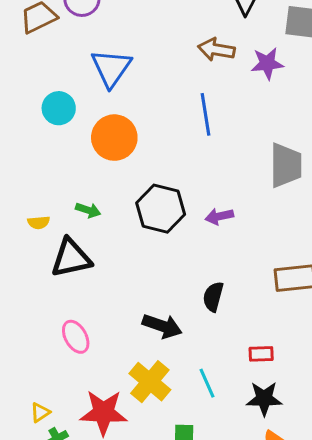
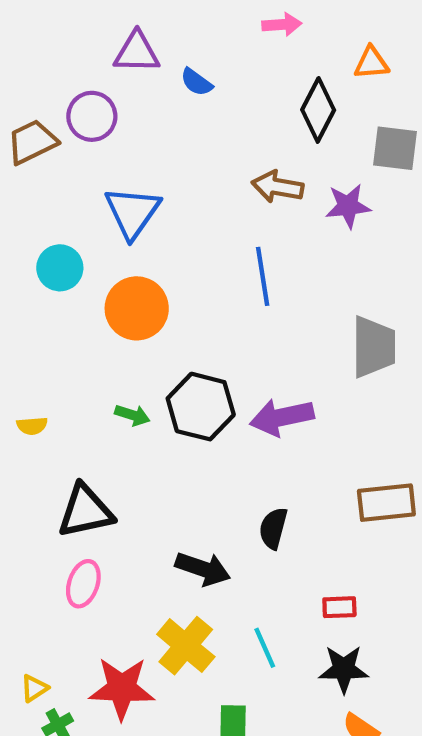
green arrow: (88, 210) -> (132, 415), moved
purple arrow: (219, 216) -> (282, 417), size x1.6
black triangle: (71, 258) -> (85, 511), moved
pink ellipse: (76, 337) -> (83, 584), turned 48

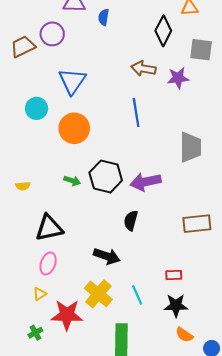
blue semicircle: (196, 82) -> (104, 17), turned 63
black semicircle: (273, 528) -> (131, 221), moved
yellow triangle: (34, 688) -> (40, 294), moved

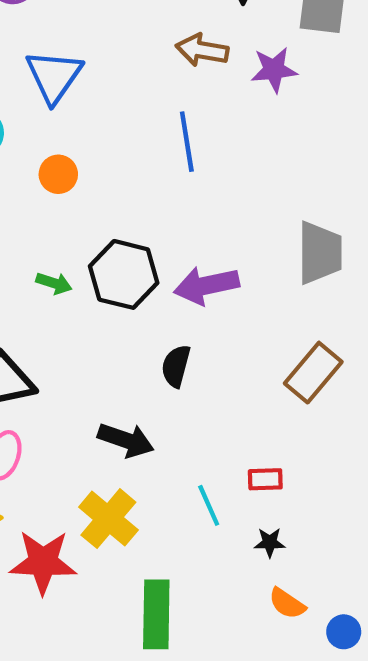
orange circle: (74, 128) -> (58, 174), size x0.6
gray trapezoid: (191, 147) -> (320, 253), moved
brown rectangle: (197, 224) -> (313, 373), turned -44
cyan line: (137, 295) -> (209, 505), moved
black star: (176, 305) -> (270, 542), size x0.6

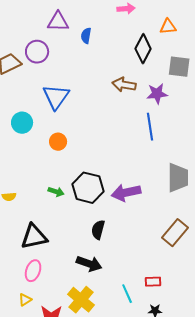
blue line: (187, 142) -> (150, 127), moved
black semicircle: (176, 366) -> (98, 230), moved

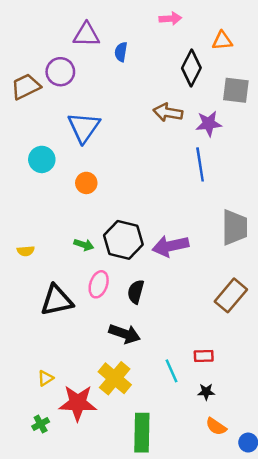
pink ellipse: (33, 271) -> (99, 284), moved

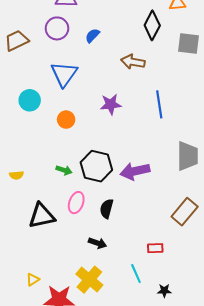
blue semicircle: (121, 52) -> (92, 35), moved, turned 35
purple circle: (60, 72) -> (57, 28), moved
purple star: (209, 124) -> (111, 104), moved
black arrow: (125, 334) -> (97, 243), size x0.7
red rectangle: (204, 356) -> (155, 248), moved

